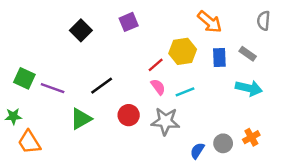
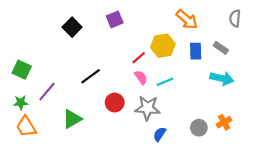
purple line: (53, 88) -> (47, 92), moved, turned -70
green star: (13, 116) -> (21, 103), moved
green triangle: (81, 119) -> (72, 119), moved
blue semicircle: (197, 151) -> (160, 134), moved

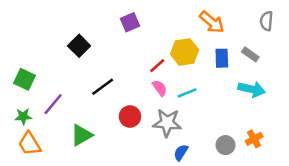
black square: (72, 27) -> (79, 46), moved

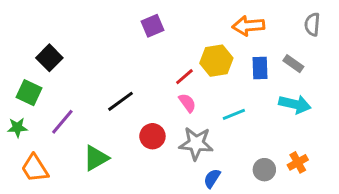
orange arrow: (212, 22) -> (248, 26), turned 135
black square: (79, 46) -> (49, 58), moved
cyan line: (187, 93) -> (234, 114), moved
green star: (23, 116) -> (17, 128), moved

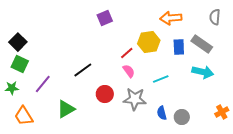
black square: (49, 58) -> (18, 42), moved
gray rectangle: (293, 64) -> (202, 44), size x1.5
orange cross: (298, 162) -> (222, 112), moved
blue semicircle: (212, 178) -> (162, 113), moved, turned -48

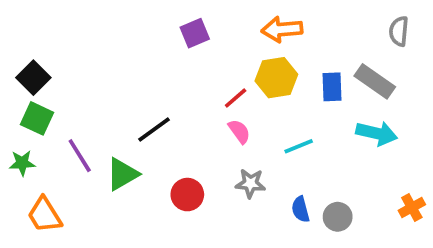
orange arrow: (171, 18) -> (282, 29), moved
purple line: (43, 84) -> (80, 156), turned -72
red circle: (105, 94) -> (187, 195), moved
gray star: (135, 99) -> (250, 183), size x0.7
green triangle: (66, 109) -> (122, 174), moved

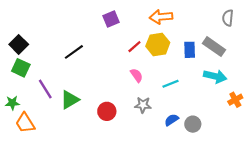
red line: (236, 98) -> (134, 47), moved
black line: (154, 130) -> (74, 52), moved
green star: (22, 163) -> (12, 103), moved
orange cross: (412, 207) -> (235, 100), moved
blue semicircle: (301, 209) -> (172, 120), turned 72

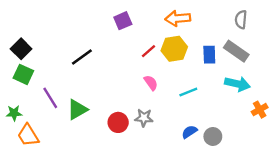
gray semicircle: (228, 18) -> (241, 20), moved
gray star: (143, 105) -> (144, 118), moved

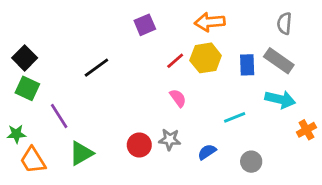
cyan line: (188, 92) -> (235, 117), moved
green triangle: (77, 110) -> (81, 153), moved
blue semicircle: (189, 132) -> (207, 152), moved

